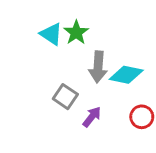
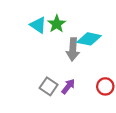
cyan diamond: (126, 75) -> (89, 39), moved
gray square: (65, 97) -> (49, 86), moved

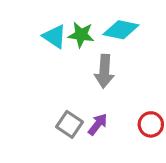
green star: (57, 24) -> (81, 35), turned -30
cyan diamond: (89, 39) -> (121, 30), moved

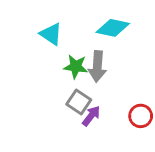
green star: (81, 35) -> (76, 66), moved
gray square: (69, 124) -> (79, 102), moved

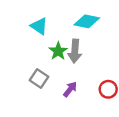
green star: (76, 66) -> (58, 51), turned 30
gray square: (79, 102) -> (39, 79), moved

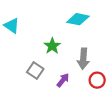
cyan triangle: (39, 26) -> (12, 26), moved
gray arrow: (75, 51) -> (83, 59), moved

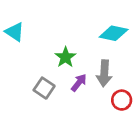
cyan diamond: (78, 19) -> (114, 33), moved
purple arrow: (63, 80) -> (79, 83), moved

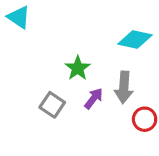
cyan triangle: (15, 32) -> (19, 17), moved

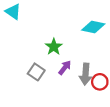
gray arrow: (124, 87) -> (86, 74), moved

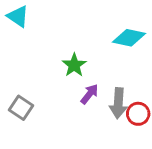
gray square: (36, 72) -> (21, 108), moved

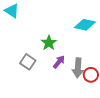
gray square: (21, 108) -> (28, 62), moved

